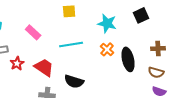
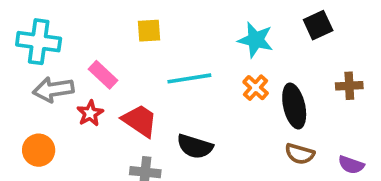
yellow square: (69, 11) -> (149, 31), moved
pink rectangle: (33, 32) -> (103, 75), moved
brown semicircle: (156, 72) -> (300, 154), moved

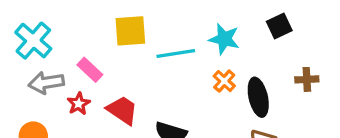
yellow square: (149, 31) -> (130, 31), size x1.5
cyan cross: (39, 42) -> (33, 41), turned 33
cyan line: (189, 78) -> (176, 54), moved

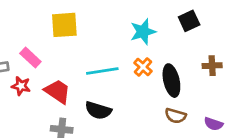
cyan star: (224, 39) -> (143, 32), turned -30
cyan line: (176, 54) -> (102, 71), moved
red star: (79, 104) -> (21, 86), turned -30

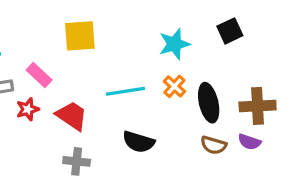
brown cross: (212, 66) -> (258, 106), moved, size x1.5
red star: (21, 86) -> (28, 109), turned -30
black semicircle: (98, 110) -> (139, 142), moved
purple semicircle: (213, 124) -> (249, 142), moved

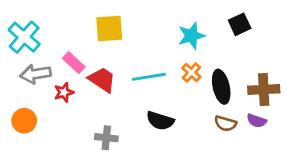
red trapezoid: (72, 116) -> (102, 80), moved

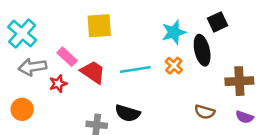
black ellipse: (221, 87) -> (202, 50), moved
black semicircle: (160, 121) -> (128, 113), moved
purple semicircle: (257, 121) -> (245, 117), moved

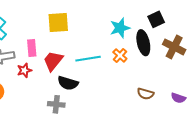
pink rectangle: (67, 57) -> (32, 48), turned 42
red trapezoid: (93, 72) -> (53, 61), turned -85
brown cross: (239, 81) -> (174, 47), moved, turned 30
black semicircle: (128, 113) -> (68, 83), moved

